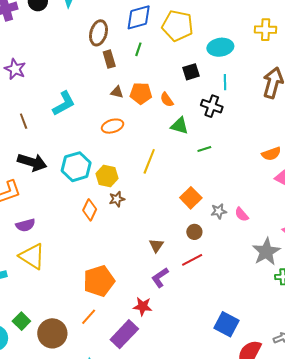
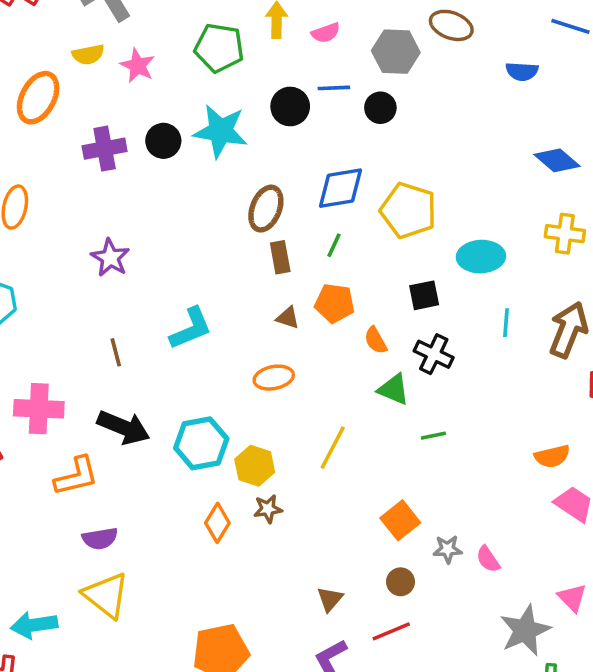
cyan line: (225, 82) -> (506, 323), moved
orange pentagon: (141, 93) -> (335, 303), moved
black cross: (212, 106) -> (434, 354), moved

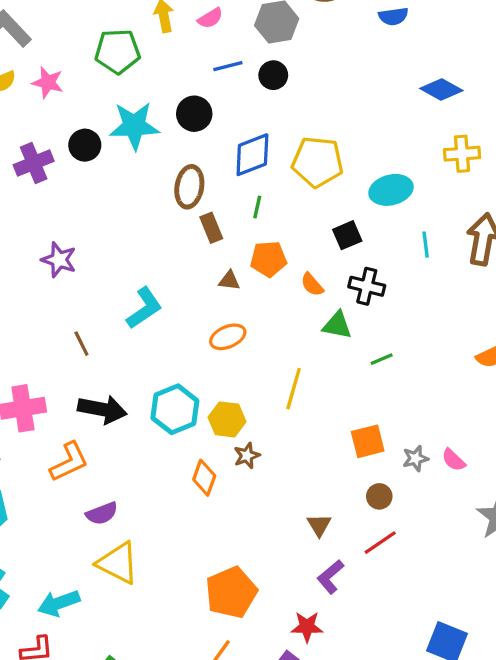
black circle: (290, 106) -> (194, 114), moved
orange square: (400, 520) -> (368, 441), turned 36

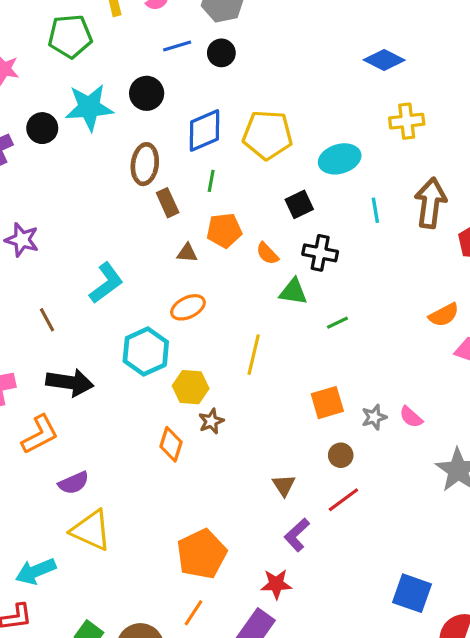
cyan hexagon: (175, 409) -> (146, 351), moved

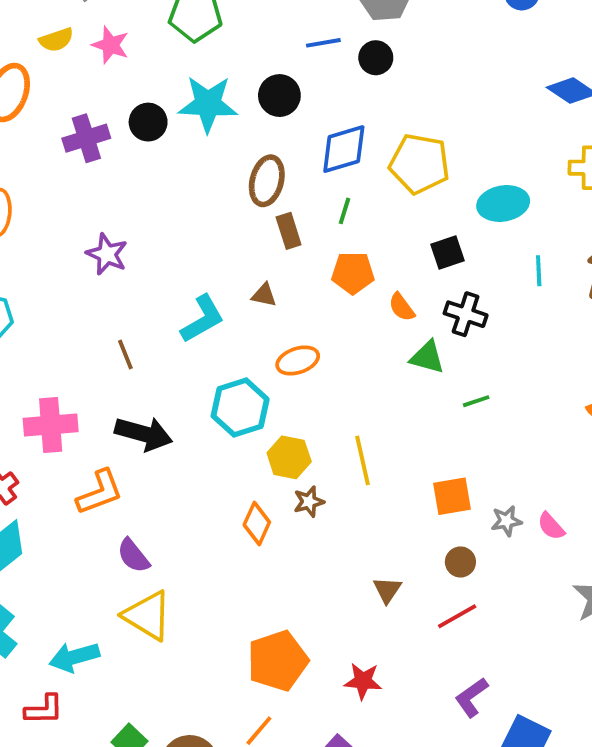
brown triangle: (187, 253) -> (264, 295), moved
yellow line: (254, 355) -> (363, 460), moved, turned -33
purple semicircle: (74, 483) -> (133, 556), turned 68
purple L-shape: (297, 535) -> (472, 697), moved
red star: (276, 584) -> (363, 681), moved

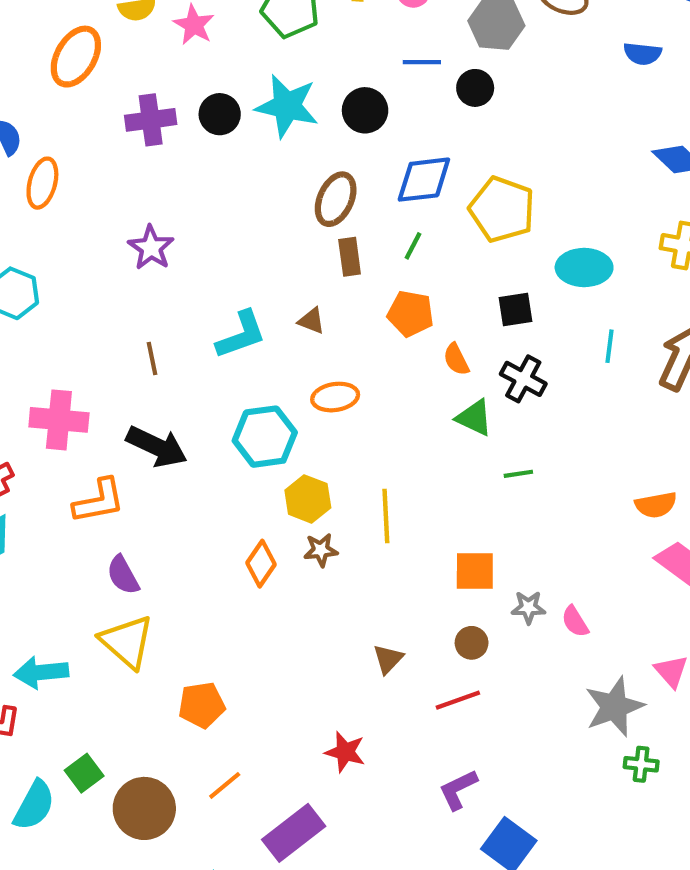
orange pentagon: (278, 661) -> (202, 705), moved, size x0.7

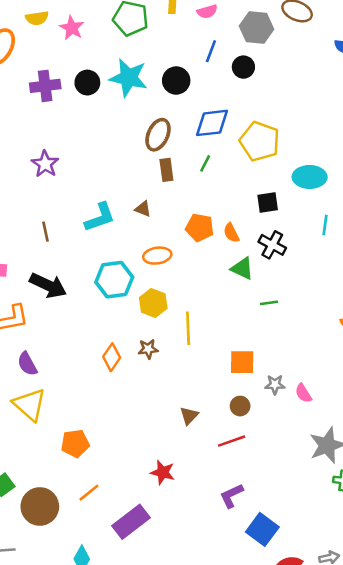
blue line: (422, 62) -> (211, 51), turned -70
orange pentagon: (411, 314) -> (200, 228), moved
yellow hexagon: (308, 499) -> (153, 303), moved

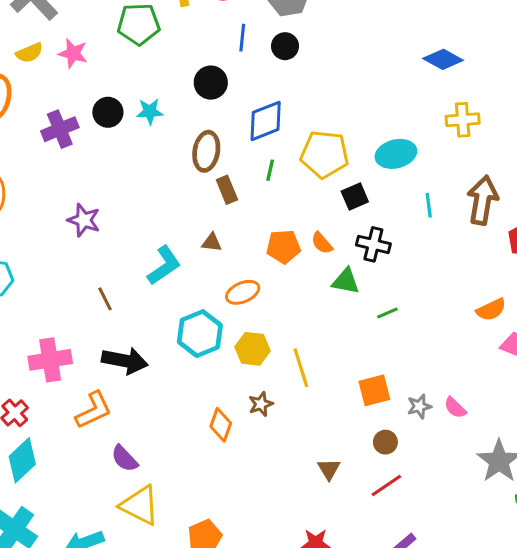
cyan star: (128, 78) -> (150, 111), moved, size x0.6
yellow pentagon: (260, 141) -> (325, 154), moved

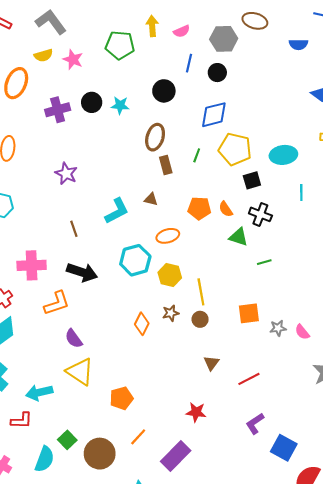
blue diamond: (266, 121) -> (214, 115), moved
brown circle: (385, 442) -> (200, 319), moved

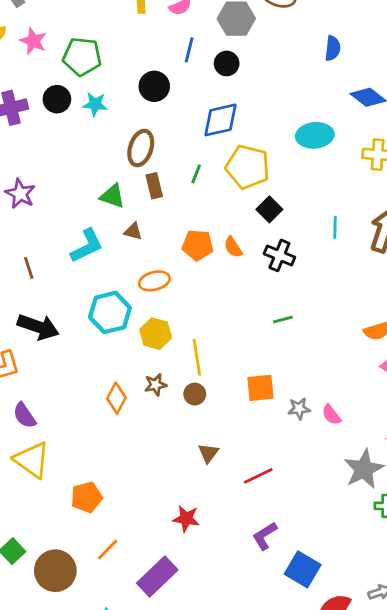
blue semicircle: (299, 44) -> (333, 48), moved, turned -84
green pentagon: (120, 45) -> (82, 57), moved
cyan ellipse: (283, 155) -> (315, 135), moved
black square: (252, 180) -> (269, 209), turned -30
green triangle: (239, 237) -> (112, 196), moved

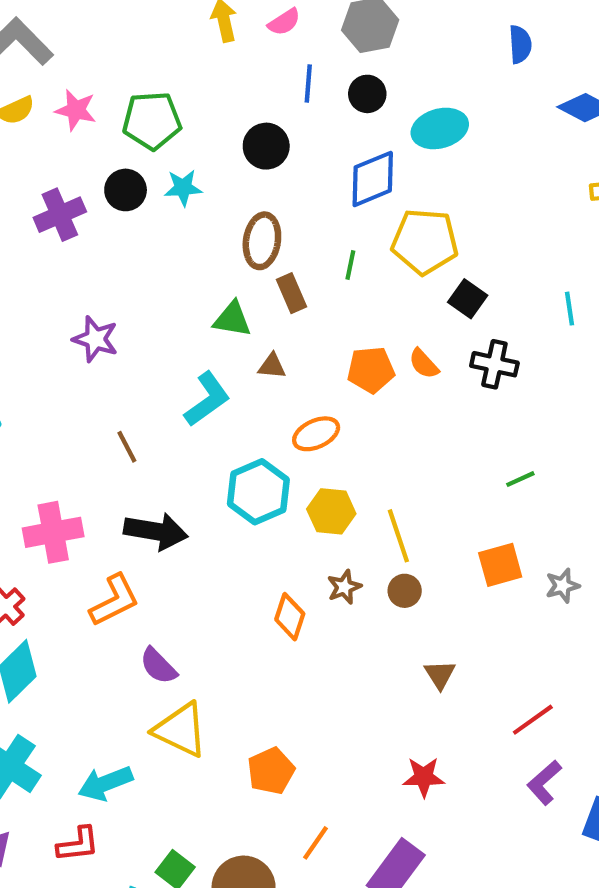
cyan ellipse: (315, 135) -> (440, 128), moved
green line: (283, 320) -> (520, 479), moved
red line: (258, 476) -> (533, 720), moved

